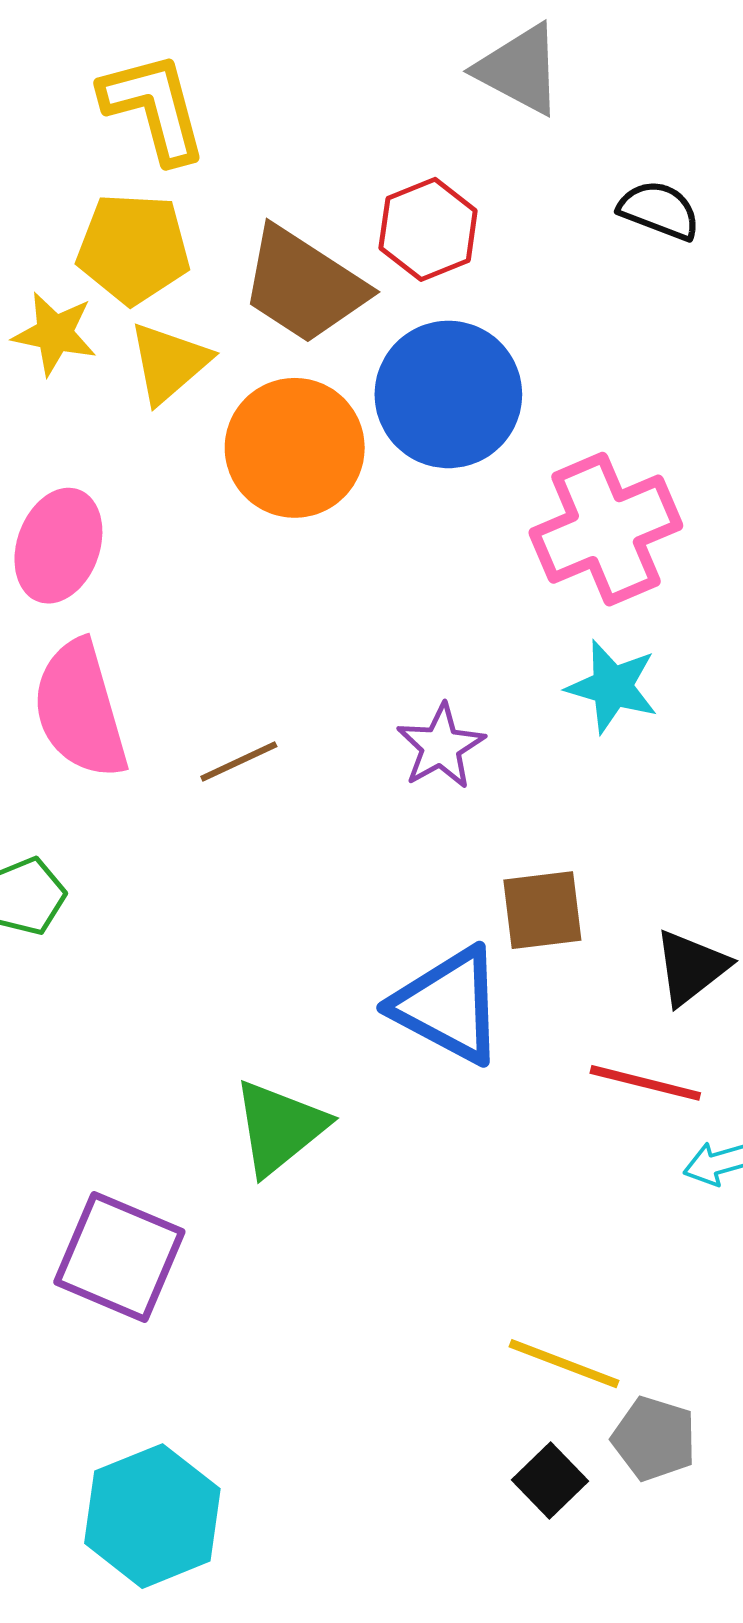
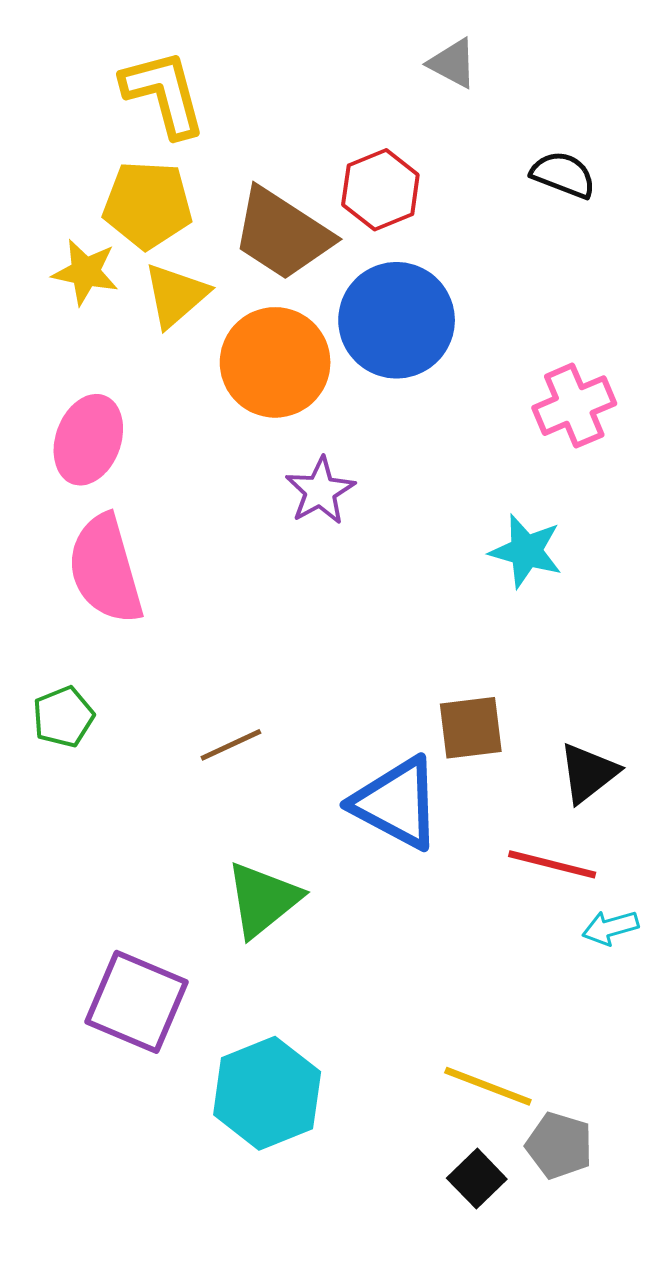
gray triangle: (520, 69) -> (453, 63), size x0.7
pink cross: (606, 529) -> (574, 406), moved, size x0.7
purple star: (441, 746) -> (320, 491), moved
brown line: (239, 762) -> (231, 745), moved
cyan hexagon: (152, 1516) -> (267, 1093), moved

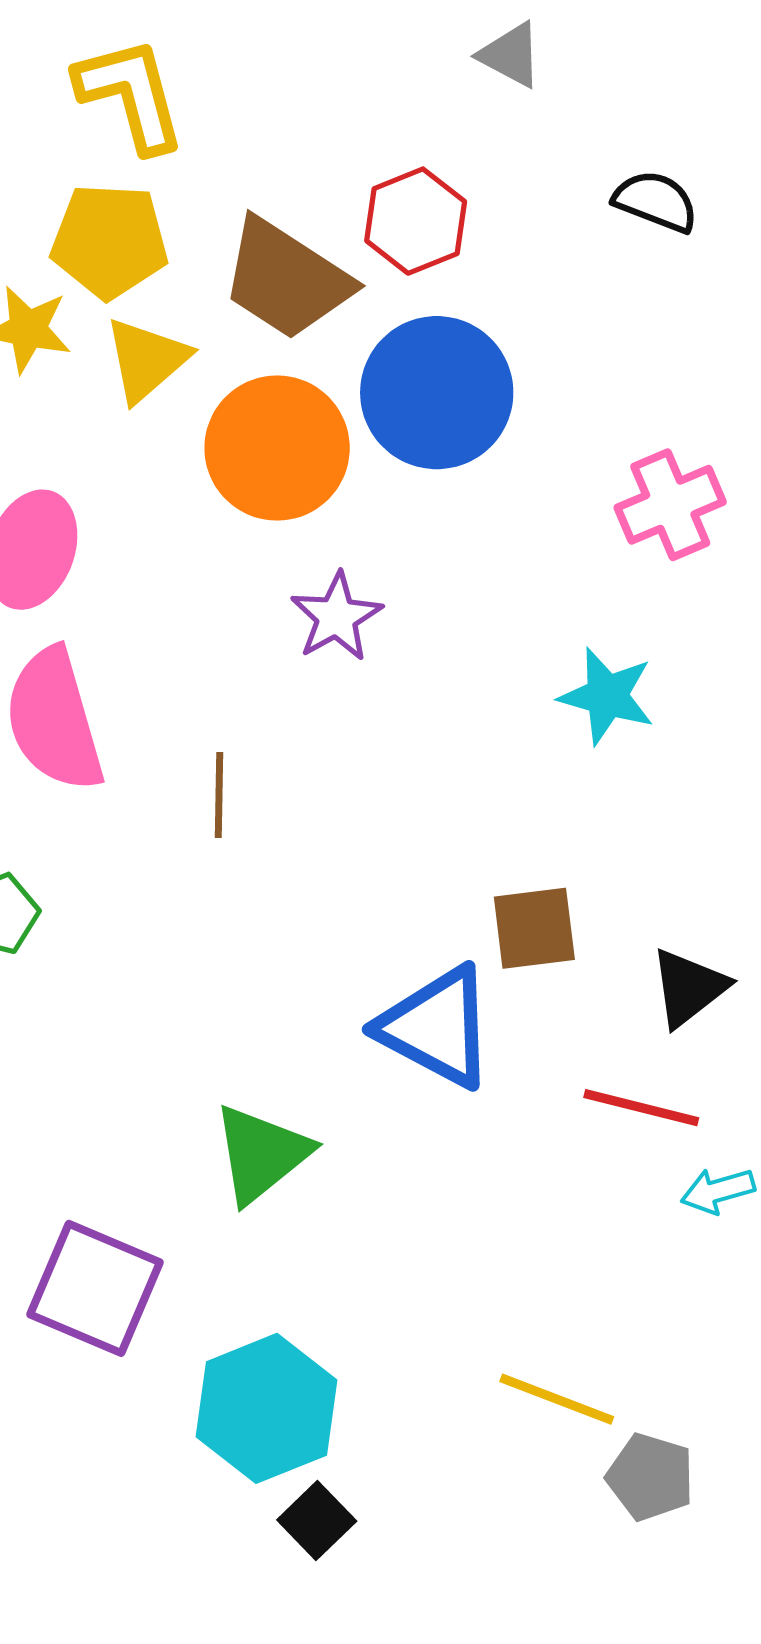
brown line: (231, 745) -> (219, 795), moved, turned -64
black square: (477, 1179) -> (317, 1521), moved

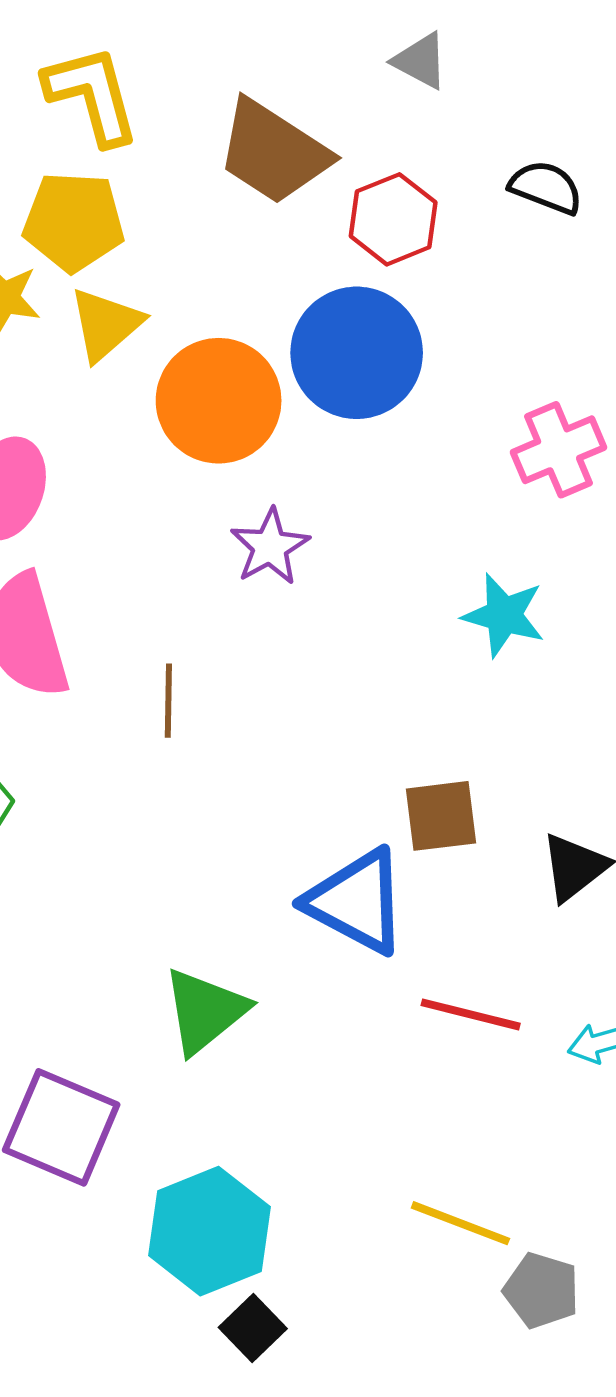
red hexagon: (416, 221) -> (393, 219), moved
brown trapezoid: (286, 279) -> (273, 152), moved
red line: (641, 1108) -> (471, 1014), moved

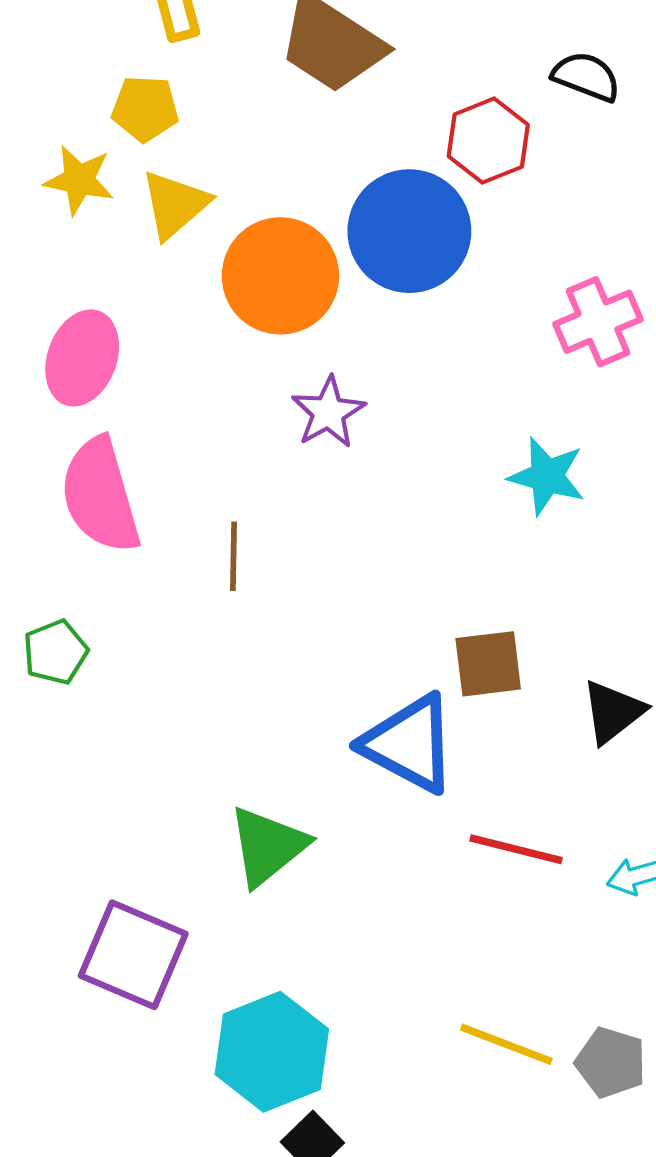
red hexagon: (393, 219) -> (488, 141), moved
yellow pentagon: (74, 222) -> (145, 109), size x0.7
gray pentagon: (541, 1290) -> (611, 1062), moved

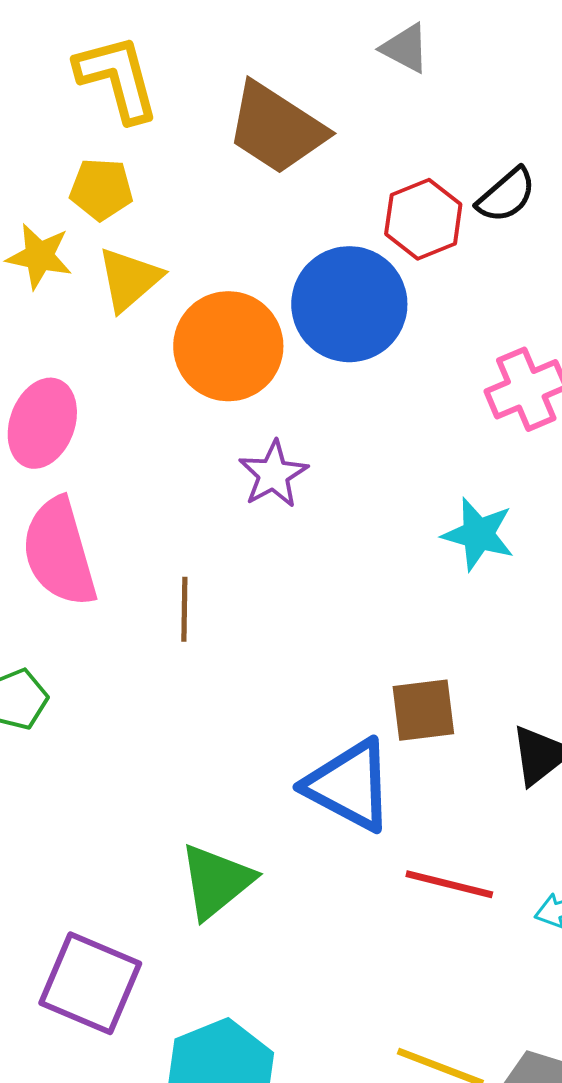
black semicircle: (586, 77) -> (506, 195), moved, turned 118

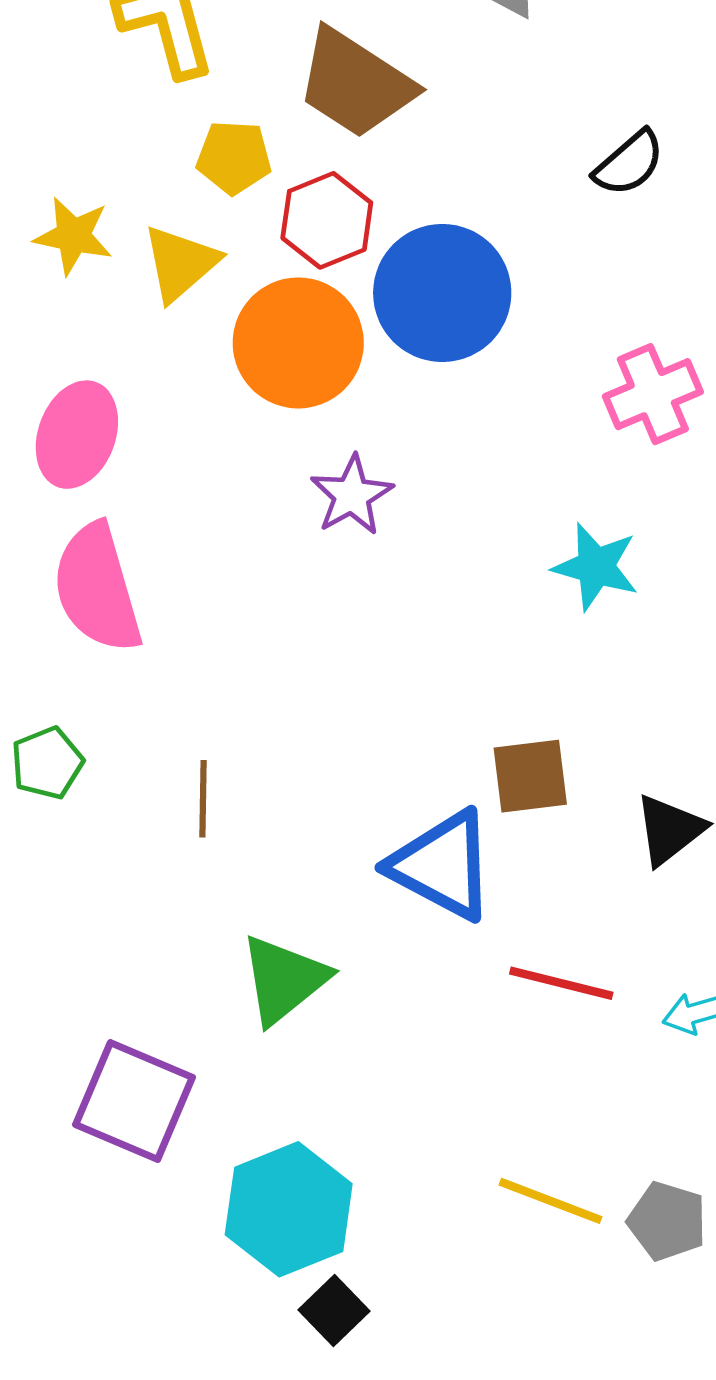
yellow pentagon: (101, 189) -> (234, 157), moved
red hexagon: (423, 219) -> (327, 220), moved
brown line: (184, 609) -> (203, 799), moved

